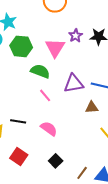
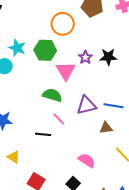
green hexagon: (21, 46) -> (45, 50), moved
black line: (18, 121) -> (43, 134), moved
pink semicircle: (49, 129) -> (87, 160), moved

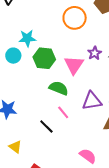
cyan star: (17, 48) -> (27, 38), turned -30
green hexagon: (45, 50) -> (44, 58), moved
black line: (43, 134) -> (46, 126), turned 35

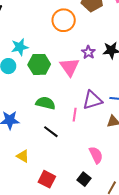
green semicircle: (59, 88) -> (45, 103), moved
pink line: (63, 112) -> (75, 115), moved, turned 56
pink semicircle: (88, 156) -> (96, 155), turned 36

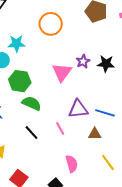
orange circle: (64, 20) -> (51, 24), moved
green hexagon: (39, 64) -> (20, 81), moved
pink line: (75, 115) -> (60, 128), moved, turned -48

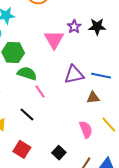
pink line: (60, 128) -> (40, 92), moved
black line: (32, 133) -> (27, 114), moved
pink semicircle: (72, 164) -> (86, 130), moved

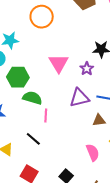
purple star: (74, 27) -> (87, 69), moved
pink line: (40, 92) -> (46, 116), turned 40

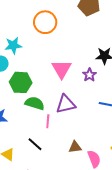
purple triangle: (79, 98) -> (66, 104), moved
brown triangle: (99, 120) -> (75, 147), moved

